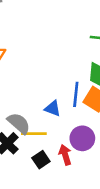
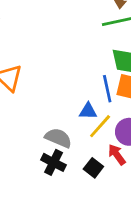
yellow line: (34, 134) -> (100, 126), moved, turned -30

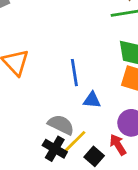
blue line: (107, 89) -> (74, 73), moved
yellow line: (100, 126) -> (75, 141), moved

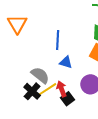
red arrow: (118, 145) -> (62, 89), moved
black square: (94, 156) -> (67, 99), moved

